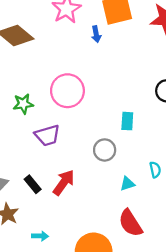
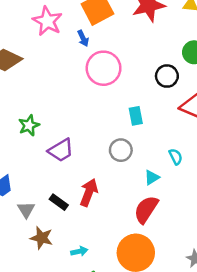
pink circle: (67, 91) -> (104, 68), moved
red semicircle: (130, 223) -> (146, 209), moved, turned 80

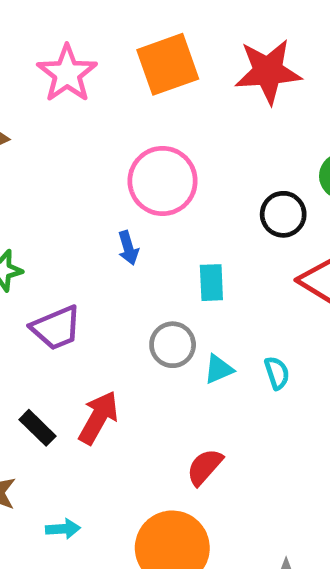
blue arrow: (83, 38) -> (128, 248), moved
cyan triangle: (152, 178) -> (219, 369), moved
red semicircle: (146, 209) -> (205, 467), size x0.7

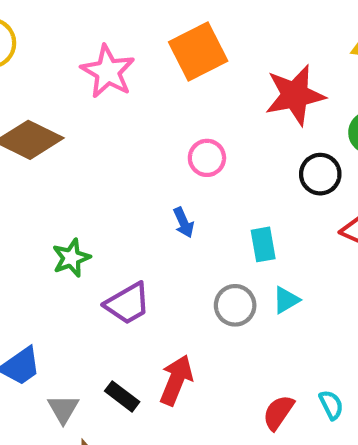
red star: (268, 71) -> (295, 95), moved
pink circle: (163, 181) -> (207, 158), size x0.6
cyan triangle: (219, 369) -> (286, 300), moved
cyan semicircle: (277, 373) -> (331, 405), moved

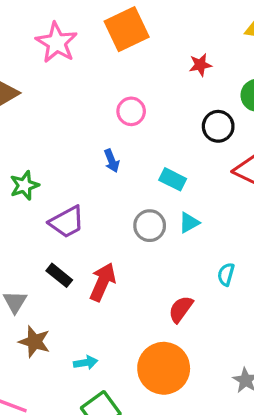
red star: (295, 95) -> (200, 65), size x0.5
cyan rectangle: (263, 244) -> (173, 179), turned -55
black rectangle: (122, 396) -> (59, 275), moved
cyan semicircle: (331, 405) -> (226, 274), moved, turned -140

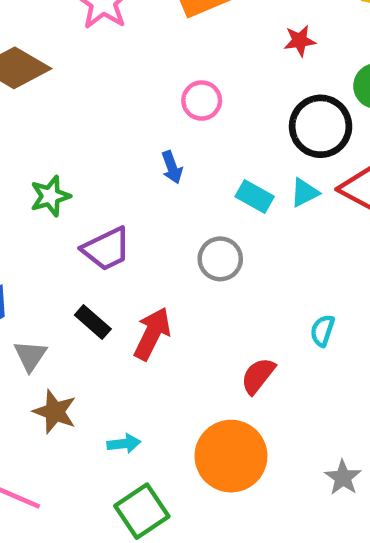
black circle: (218, 126) -> (321, 126), size x1.4
cyan triangle: (189, 223) -> (304, 193), moved

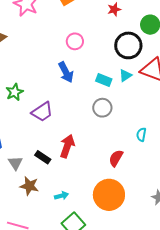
blue arrow: (172, 167) -> (66, 72), size x1.5
gray circle: (220, 259) -> (102, 108), moved
black rectangle: (93, 322) -> (43, 157), moved

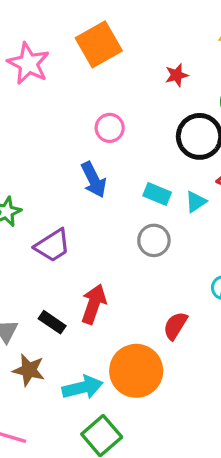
cyan triangle: (125, 75) -> (196, 202), moved
orange circle: (109, 195) -> (136, 371), moved
cyan arrow: (61, 196) -> (82, 387), size x1.6

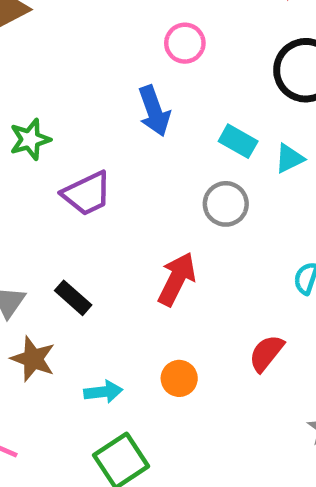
red arrow: (94, 304) -> (177, 279), moved
red semicircle: (175, 326) -> (266, 353), moved
orange circle: (136, 371) -> (179, 378), size x0.5
cyan arrow: (82, 387) -> (103, 392), size x0.7

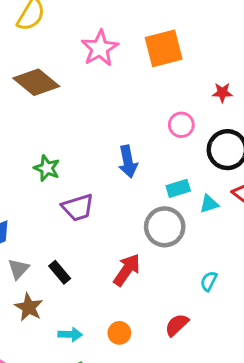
pink circle: (185, 43) -> (181, 125), moved
green star: (30, 139) -> (47, 168), turned 30
cyan rectangle: (238, 141) -> (178, 188), turned -55
gray circle: (226, 204) -> (165, 227), size x1.4

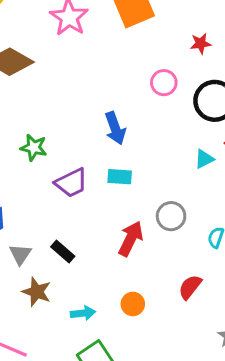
cyan rectangle: (178, 188) -> (120, 177), moved, turned 30
gray circle: (165, 227) -> (171, 216), moved, size x0.7

